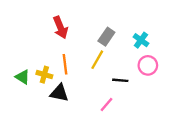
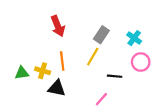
green triangle: (23, 77) -> (22, 73), turned -40

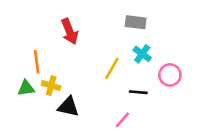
gray rectangle: (101, 35) -> (136, 22), moved, turned 63
cyan cross: (134, 38) -> (142, 54), moved
orange line: (62, 61) -> (37, 62), moved

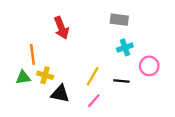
cyan cross: (142, 54) -> (125, 47), turned 35
yellow line: (112, 68) -> (93, 76), moved
pink line: (122, 120) -> (94, 101), moved

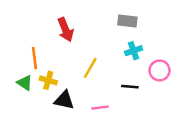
yellow line: (93, 76) -> (90, 68), moved
green triangle: (23, 78) -> (25, 83), turned 42
pink line: (94, 101) -> (100, 108), turned 42

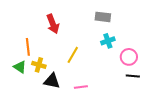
black line: (130, 87) -> (133, 76), moved

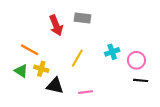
gray rectangle: (103, 17) -> (82, 18), moved
cyan cross: (108, 41) -> (112, 52), moved
orange line: (28, 47) -> (30, 50), turned -54

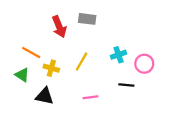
yellow cross: (41, 69) -> (51, 68), moved
black line: (141, 80) -> (126, 85), moved
black triangle: (55, 86) -> (45, 96), moved

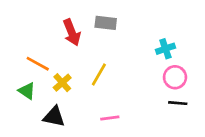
cyan cross: (119, 55) -> (165, 49), moved
yellow cross: (51, 68) -> (62, 83), turned 32
black line: (126, 85) -> (178, 103), moved

